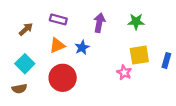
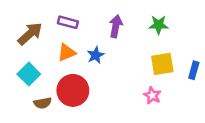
brown arrow: (26, 29) -> (30, 34), size x1.5
pink star: (124, 72) -> (152, 95), moved
brown semicircle: (19, 89) -> (43, 103), moved

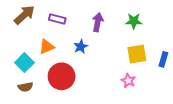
brown arrow: (30, 34) -> (24, 15), moved
orange triangle: (67, 53) -> (47, 47), moved
brown semicircle: (43, 103) -> (25, 87), moved

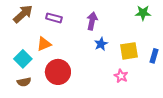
green star: (134, 21) -> (143, 13), moved
blue star: (81, 47) -> (101, 44), moved

